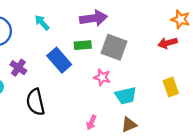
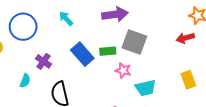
green rectangle: (83, 45) -> (108, 51), moved

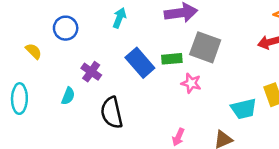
cyan arrow: (66, 18) -> (119, 18), turned 63
blue circle: (23, 27) -> (66, 28), size x0.7
cyan trapezoid: (146, 88) -> (244, 109), moved

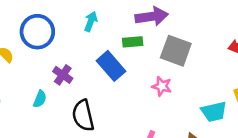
blue circle: (66, 28) -> (37, 32), size x1.4
green rectangle: (172, 59) -> (133, 42), moved

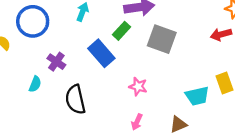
green rectangle: (133, 42) -> (122, 31), turned -42
pink star: (162, 86) -> (138, 86), moved

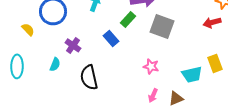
blue rectangle: (101, 53) -> (111, 38), size x0.7
pink star: (138, 86) -> (151, 66), moved
pink arrow: (137, 122) -> (153, 95), moved

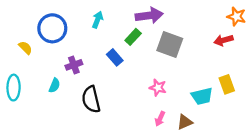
purple cross: (73, 45) -> (74, 65), turned 35

